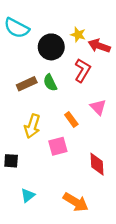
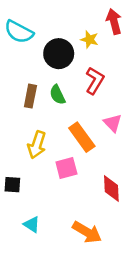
red arrow: (99, 46) -> (114, 22), moved, turned 55
brown rectangle: (27, 84) -> (30, 96), turned -54
orange rectangle: (71, 119) -> (82, 137), size x1.6
cyan triangle: (28, 195) -> (32, 224), turned -48

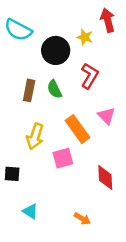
orange arrow: (87, 232) -> (82, 219), size x0.6

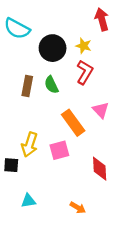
yellow star: (85, 37) -> (84, 46), moved
yellow arrow: (35, 136) -> (30, 145), moved
cyan triangle: (30, 211) -> (28, 201), turned -42

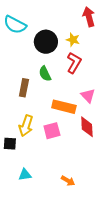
brown rectangle: (27, 86) -> (24, 88), moved
orange rectangle: (73, 123) -> (64, 107), turned -40
red diamond: (100, 169) -> (87, 127), moved

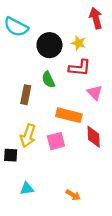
red L-shape: (74, 63) -> (80, 68), turned 65
pink triangle: (88, 96) -> (95, 93), moved

